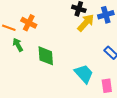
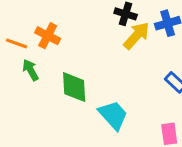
cyan trapezoid: (84, 74) -> (113, 115), moved

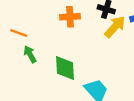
orange cross: (48, 36) -> (70, 17), moved, turned -30

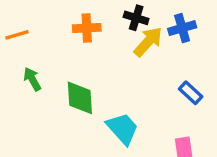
orange line: (19, 33) -> (17, 35), moved, turned -36

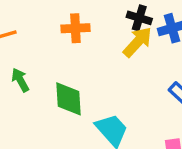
black cross: (136, 18) -> (139, 18), moved

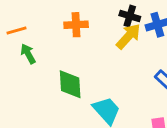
green arrow: (20, 80) -> (28, 54), moved

